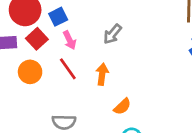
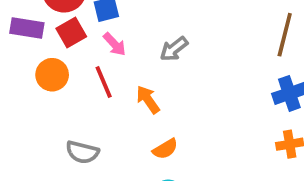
pink arrow: (70, 40) -> (115, 44), turned -30
orange arrow: (102, 74) -> (148, 100), turned -55

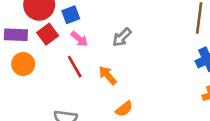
orange circle: (52, 75) -> (23, 64), moved

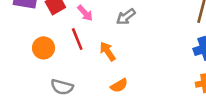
orange circle: (23, 64) -> (44, 48), moved

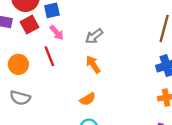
orange arrow: (108, 51) -> (93, 64), moved
gray semicircle: (62, 87) -> (20, 98), moved

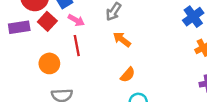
red line: (49, 56) -> (77, 46), turned 30

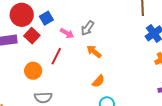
pink arrow: (76, 20) -> (67, 33), moved
red line: (77, 46) -> (56, 56), turned 36

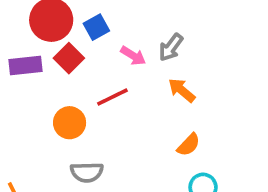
red line: (56, 56) -> (112, 97), turned 36

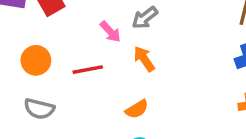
pink arrow: (133, 56) -> (110, 32), moved
red line: (112, 97) -> (88, 70), moved

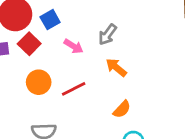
pink arrow: (110, 32) -> (74, 46), moved
orange circle: (36, 60) -> (39, 82), moved

